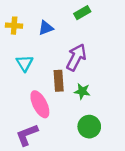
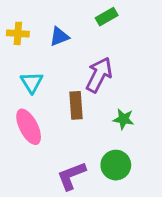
green star: (82, 91) -> (123, 119), moved
pink ellipse: (40, 104) -> (29, 127), moved
purple L-shape: (27, 135) -> (71, 176), moved

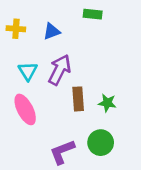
green rectangle: (107, 17) -> (93, 14), turned 36
purple arrow: (99, 75) -> (60, 70), moved
brown rectangle: (76, 105) -> (78, 99), moved

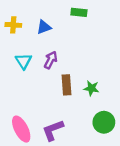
purple arrow: (60, 70) -> (51, 60), size x0.7
pink ellipse: (25, 109) -> (21, 129), moved
green circle: (101, 143) -> (104, 122), moved

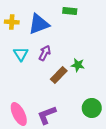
blue triangle: (44, 27) -> (39, 24), size x1.6
brown rectangle: (67, 85) -> (59, 75), turned 48
green star: (91, 88) -> (78, 65), moved

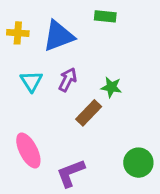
green star: (78, 65) -> (111, 87), moved
pink ellipse: (19, 114) -> (28, 151), moved

